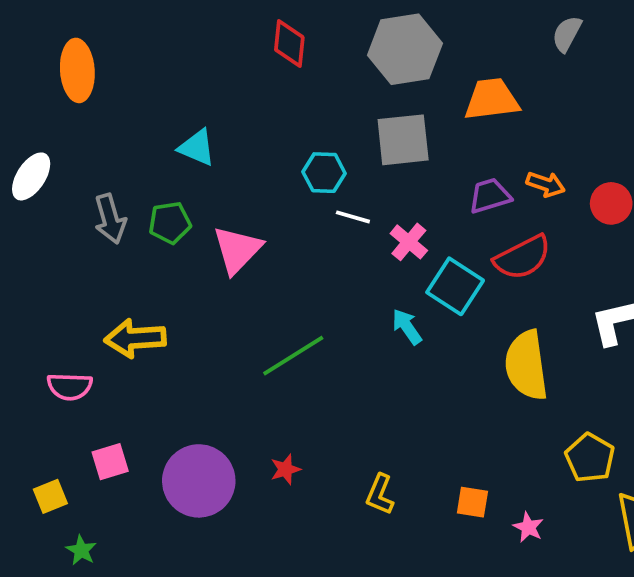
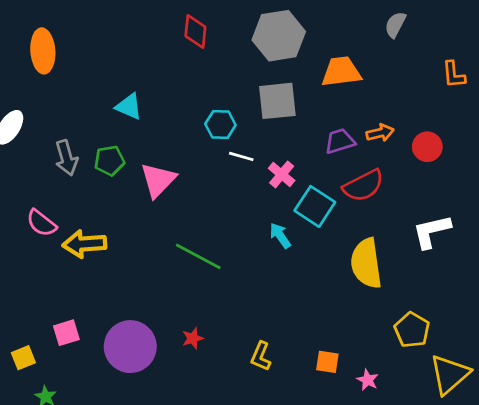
orange arrow: (546, 184) -> (380, 133), turned -32
green line: (293, 356) -> (198, 256), turned 60
pink semicircle: (70, 386) -> (41, 223), moved, turned 36

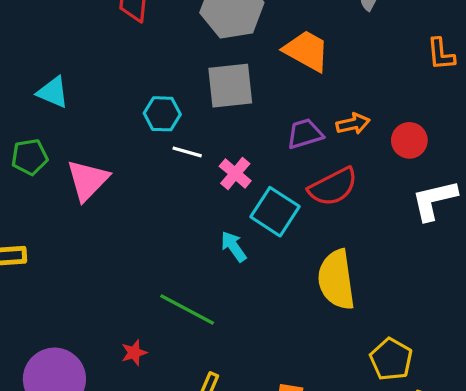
orange trapezoid: (341, 72) -> (307, 51), turned 36
white L-shape: (431, 231) -> (434, 200), moved
green line: (198, 256) -> (187, 310), moved
red star: (193, 338) -> (134, 353), moved

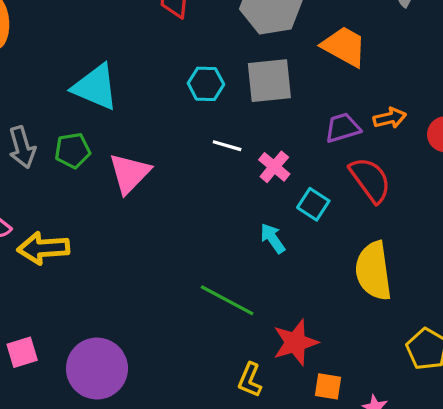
cyan triangle: (53, 92) -> (95, 87), size x1.5
cyan hexagon: (162, 114) -> (206, 84), moved
red semicircle: (333, 187) -> (370, 180), turned -99
cyan square: (275, 212) -> (313, 204), size x0.7
red star: (134, 353) -> (295, 342), moved, size x1.8

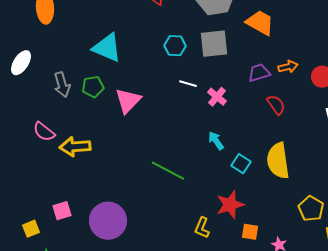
red semicircle: (370, 180) -> (276, 105), size x0.7
cyan square: (313, 204) -> (241, 164), moved
green line: (227, 300) -> (168, 171), moved

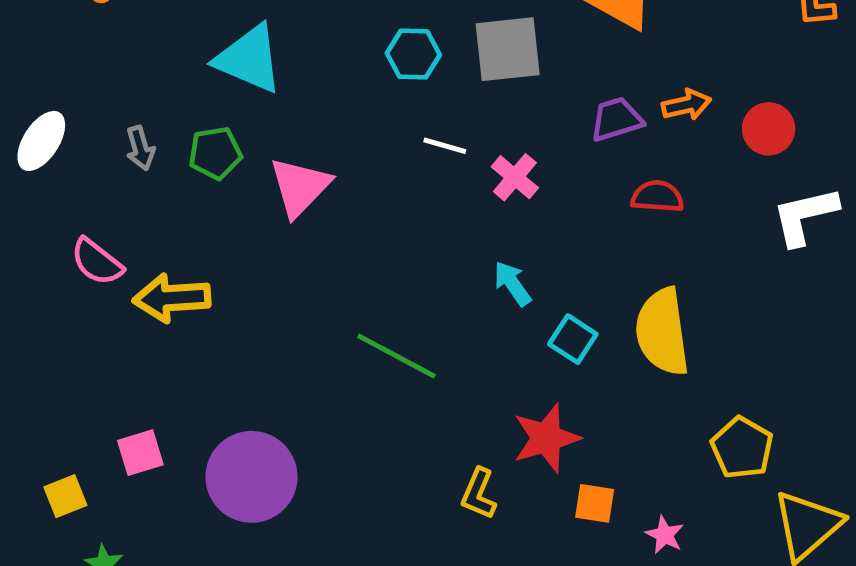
white ellipse: (21, 63) -> (41, 141), moved
gray arrow: (62, 85) -> (140, 148), size x0.7
red semicircle: (276, 105) -> (657, 197), turned -50

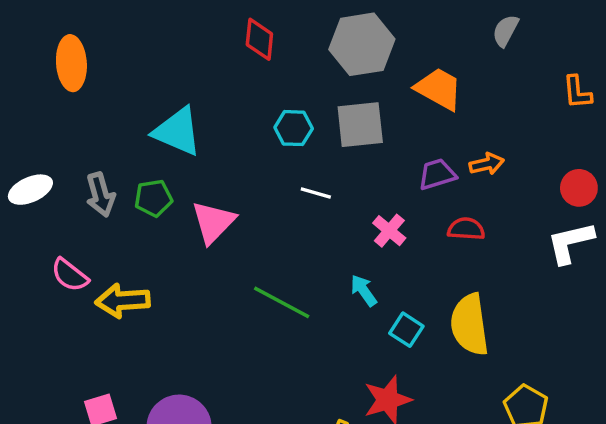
red circle: (769, 129) -> (579, 188), moved
white ellipse: (41, 141) -> (30, 190), turned 33
gray arrow: (140, 148) -> (100, 195), size x1.4
pink cross: (515, 177) -> (389, 231), moved
green line: (396, 356) -> (282, 302), moved

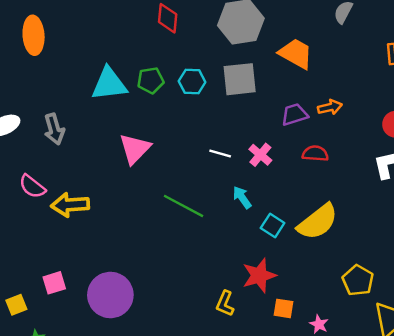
cyan triangle: (177, 131) -> (109, 84), turned -30
white line: (316, 193) -> (220, 154), moved
green pentagon: (153, 198) -> (151, 80), moved
yellow semicircle: (470, 325) -> (318, 222), turned -120

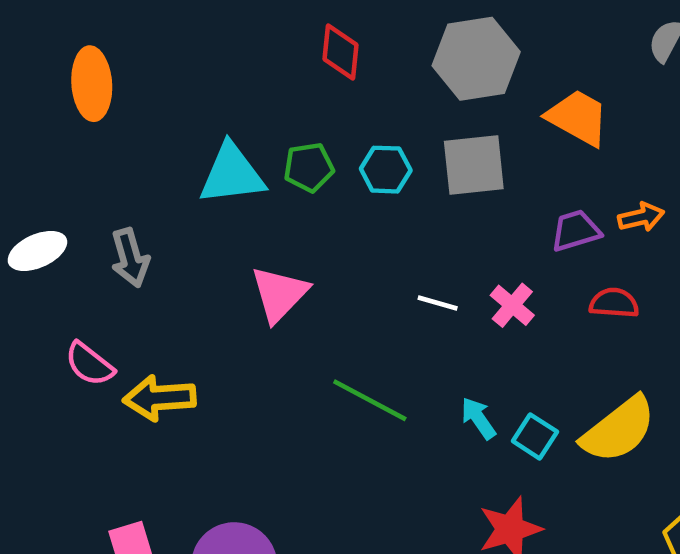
cyan arrow: (242, 197) -> (478, 418), moved

